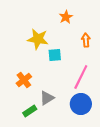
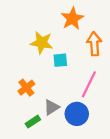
orange star: (66, 17) -> (72, 19), size x1.5
orange arrow: (86, 40) -> (94, 44), size x1.5
blue circle: (81, 104) -> (77, 114), moved

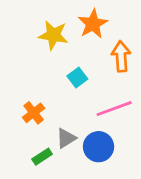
yellow star: (42, 43) -> (53, 35), moved
cyan square: (60, 60) -> (77, 77), turned -32
pink line: (89, 84) -> (114, 109), turned 44

